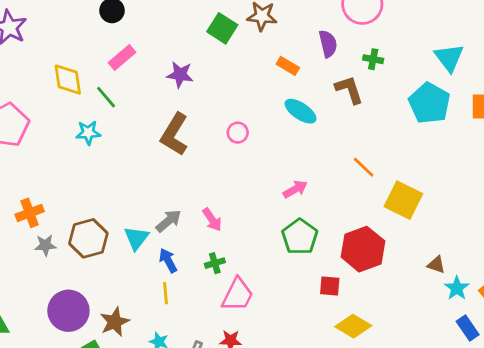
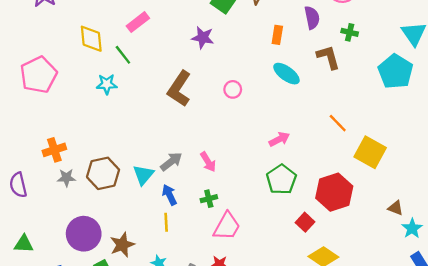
orange rectangle: (288, 66) -> (277, 35), turned 66
purple star: (180, 75) -> (203, 38), moved
red square: (330, 286) -> (305, 222), turned 36

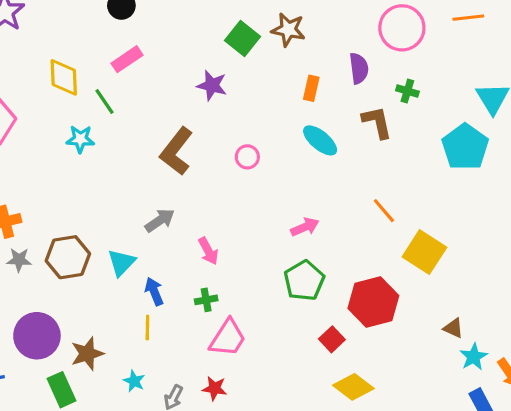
gray arrow: (171, 162) -> (160, 220), moved

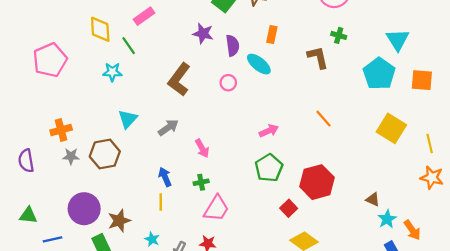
purple semicircle: (359, 68) -> (233, 45), moved
cyan ellipse: (320, 140) -> (259, 64), moved
yellow square: (424, 252) -> (391, 128), moved
cyan triangle: (121, 263) -> (128, 119), moved

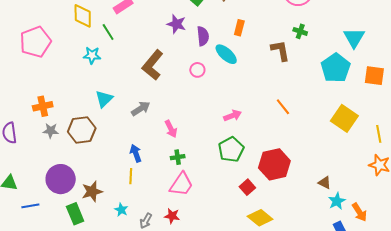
green cross: (201, 182) -> (178, 157), moved

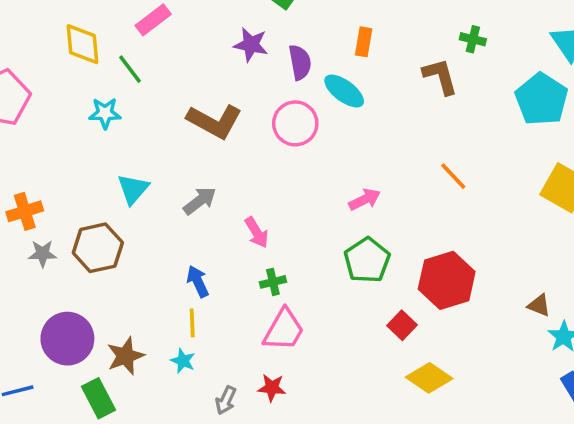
brown L-shape: (153, 65) -> (215, 121), turned -96
pink circle: (197, 70) -> (295, 123), size x1.6
cyan star: (121, 210) -> (183, 361), moved

